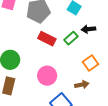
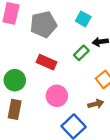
red rectangle: (47, 39) -> (46, 62), moved

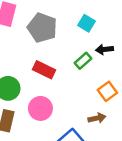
gray pentagon: (43, 24) -> (42, 28), turned 30
pink circle: (57, 96) -> (40, 108), moved

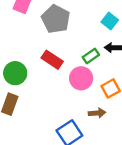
cyan square: (87, 23) -> (110, 21), moved
pink circle: (40, 108) -> (81, 78), moved

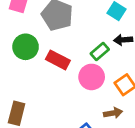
green circle: (15, 73) -> (26, 47), moved

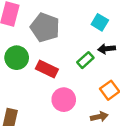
pink circle: (92, 77) -> (64, 100), moved

